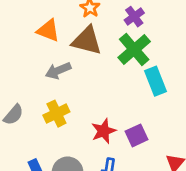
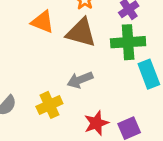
green cross: (134, 49) -> (128, 42), turned 36
gray arrow: (58, 71) -> (80, 80), moved

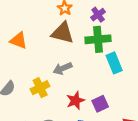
orange triangle: (43, 22) -> (19, 40), moved

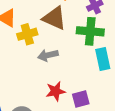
yellow cross: (40, 88) -> (27, 34), moved

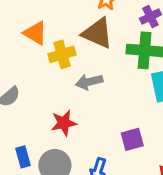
red star: (56, 91) -> (64, 123), moved

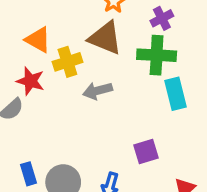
red star: (64, 123) -> (30, 81), moved, turned 30

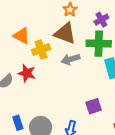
red star: (30, 81) -> (27, 73), moved
gray arrow: (98, 91) -> (71, 59), moved

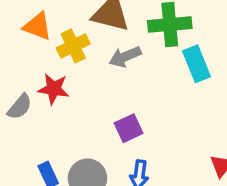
purple square: (94, 106) -> (129, 128), moved

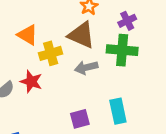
cyan rectangle: (197, 64) -> (118, 111), moved

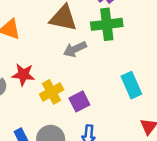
yellow cross: (51, 53) -> (52, 92), moved
cyan rectangle: (118, 111) -> (131, 85), moved

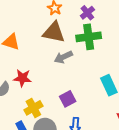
yellow cross: (52, 92) -> (33, 108), moved

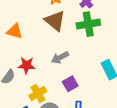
brown triangle: (54, 32) -> (55, 21), turned 30
gray arrow: (63, 57) -> (60, 58), moved

